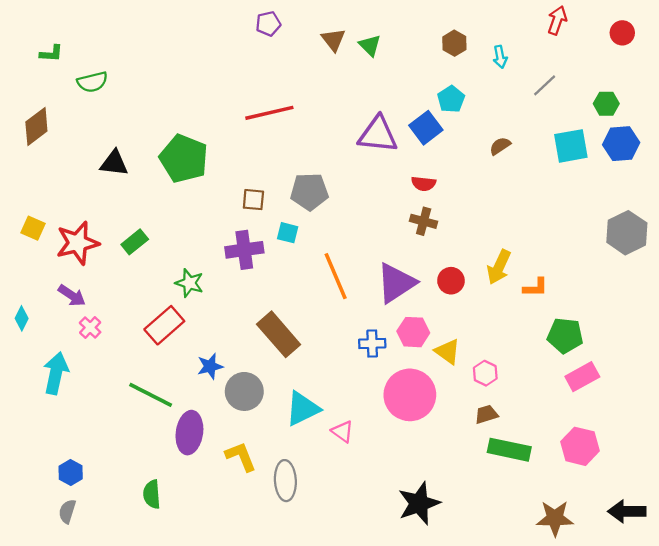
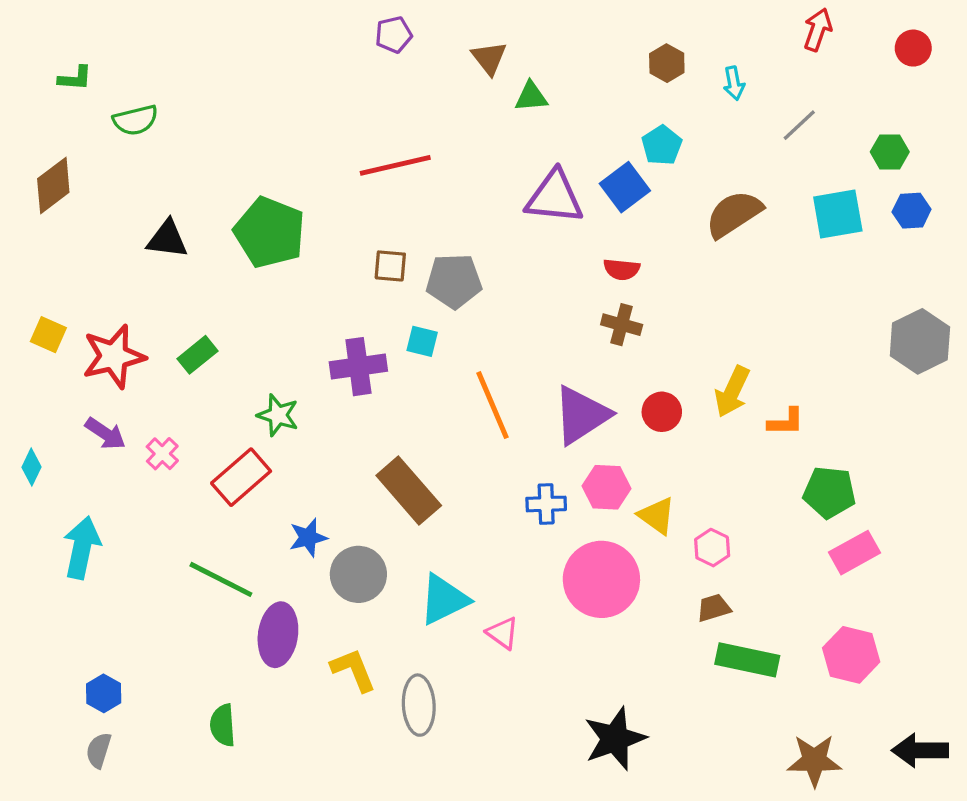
green triangle: (370, 45) -> (531, 97), moved, turned -50
blue hexagon: (621, 144) -> (912, 211), size x0.7
brown semicircle: (500, 146) -> (734, 214), size x1.8
brown square: (253, 200) -> (390, 266), moved
pink cross: (90, 328) -> (162, 454), moved

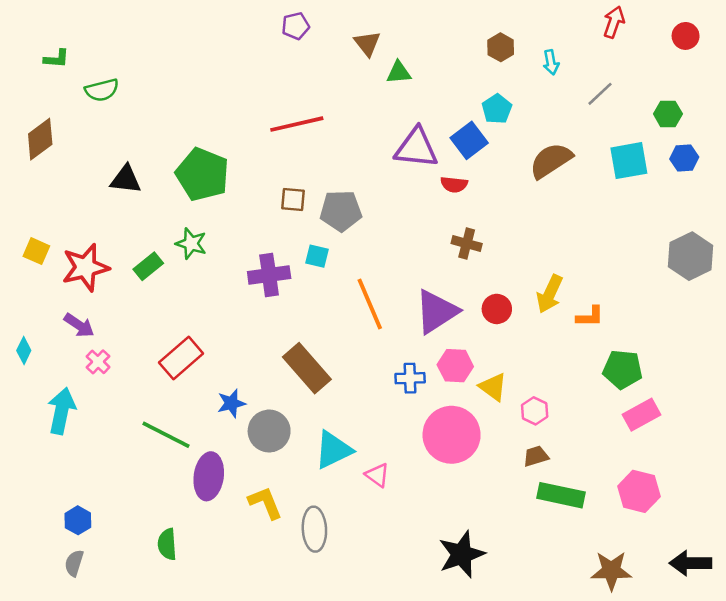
red semicircle: (622, 269) -> (454, 184), moved
green star: (278, 415) -> (191, 244), moved
pink cross: (162, 454) -> (98, 362), moved

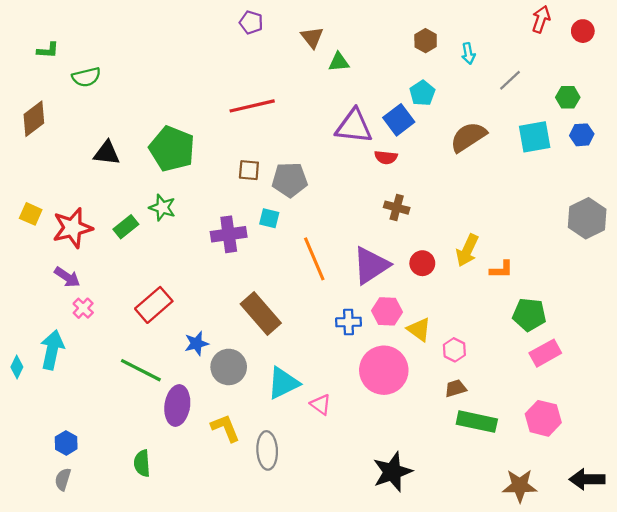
red arrow: (614, 22) -> (541, 19), moved
purple pentagon: (296, 26) -> (251, 22), turned 30
cyan diamond: (24, 350) -> (17, 367), moved

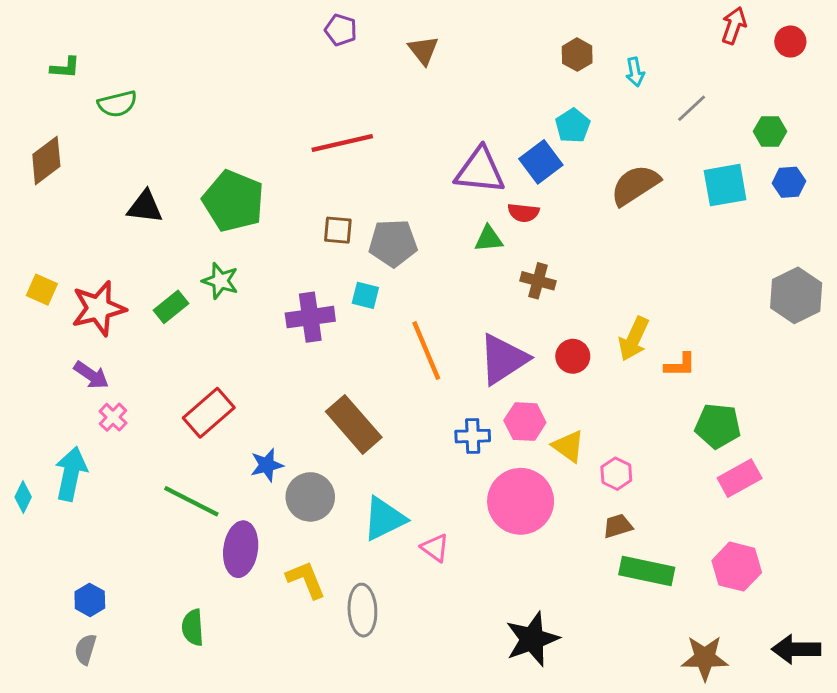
green triangle: (339, 62) -> (489, 239), moved

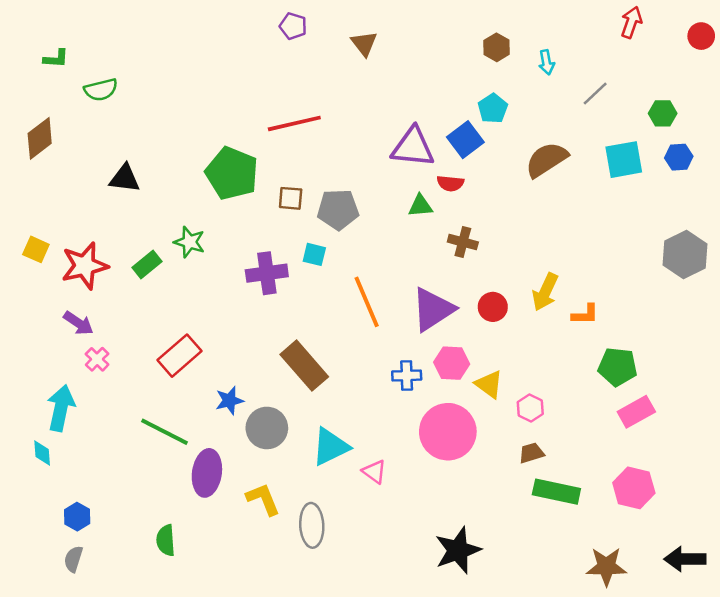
red circle: (790, 42) -> (701, 36), moved
green pentagon: (233, 201) -> (232, 173), moved
cyan diamond: (23, 497) -> (42, 453), moved, turned -30

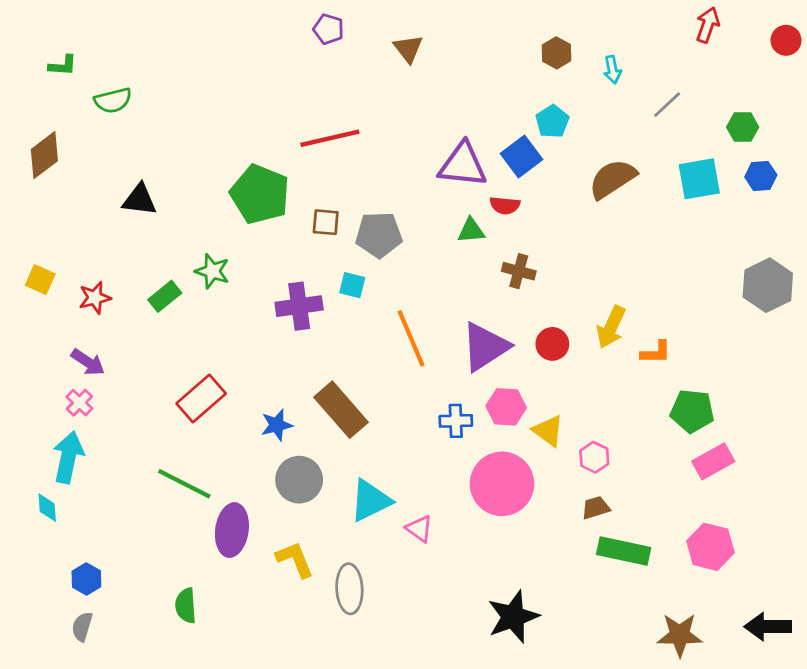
red star: (85, 266) -> (95, 298), size x0.6
pink cross: (97, 359) -> (79, 403), moved
blue star: (229, 401) -> (277, 425), moved

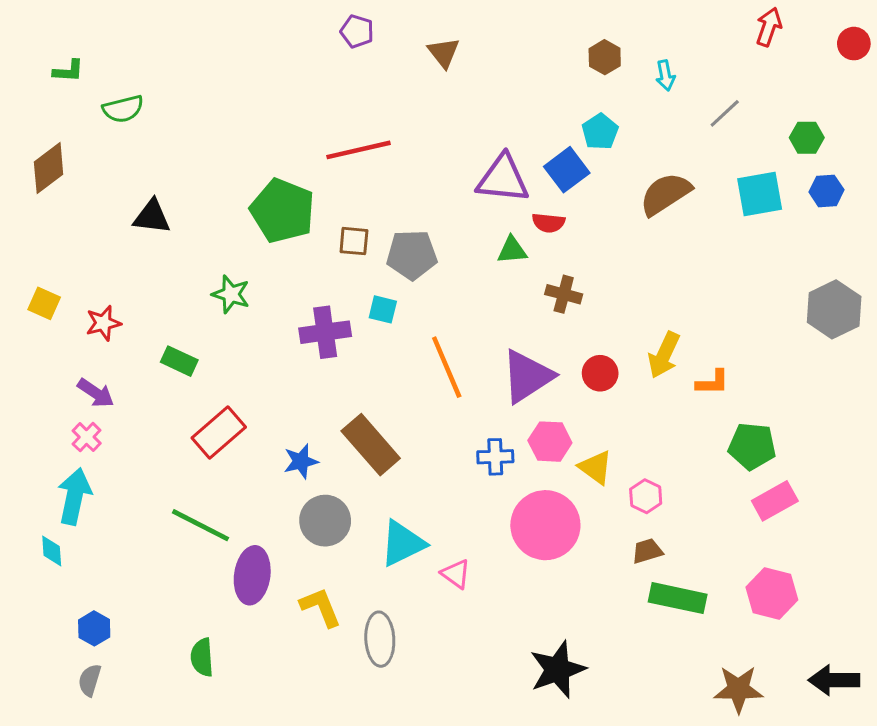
green rectangle: (165, 296) -> (179, 361), moved, turned 64

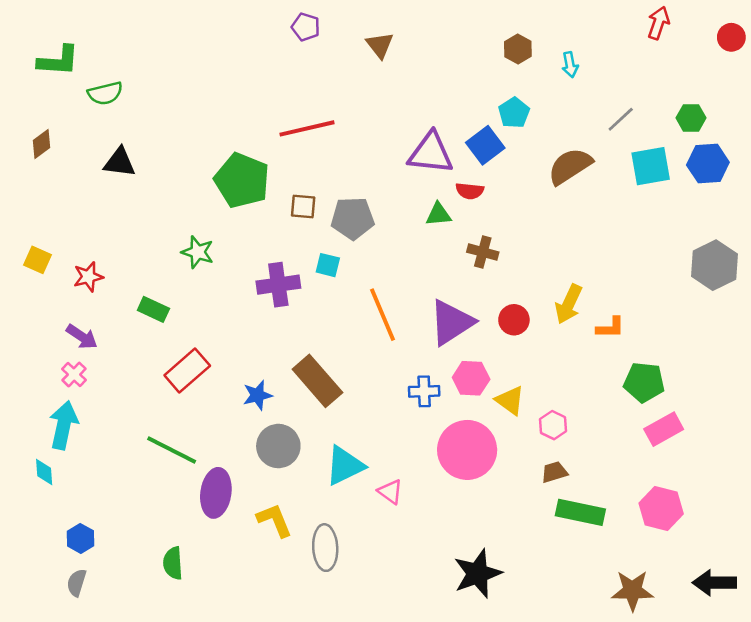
green L-shape: (68, 71) -> (58, 61), size x1.6
gray line: (725, 113) -> (621, 119), moved
brown diamond: (49, 168) -> (41, 144), size x0.7
blue hexagon: (826, 191) -> (708, 164), size x1.4
black triangle: (152, 217) -> (120, 162), moved

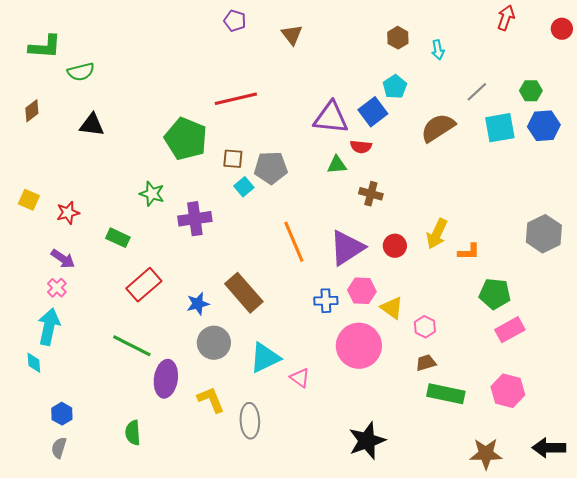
cyan square: (328, 265) -> (244, 187), moved, turned 36
gray hexagon: (714, 265) -> (544, 234), moved
purple cross: (278, 285) -> (195, 219), moved

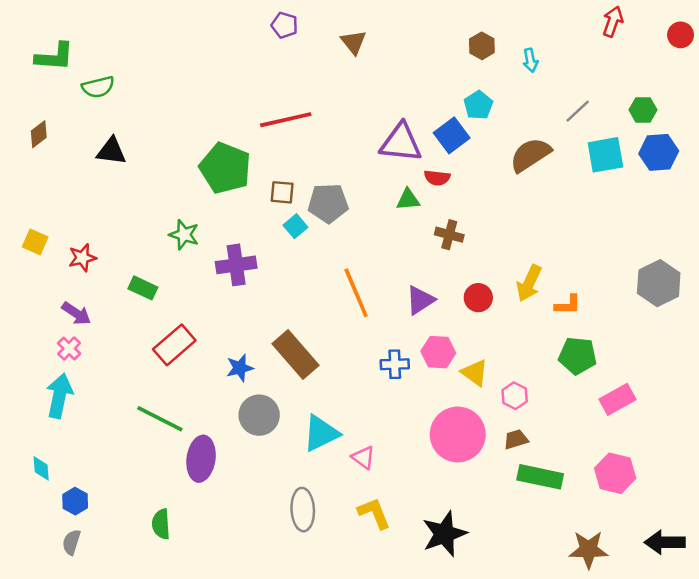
purple triangle: (347, 248) -> (420, 300), size x0.7
green pentagon: (495, 294) -> (578, 356), moved
pink circle: (359, 346) -> (458, 434), moved
cyan diamond: (34, 363) -> (41, 468), moved
yellow L-shape: (211, 400) -> (374, 513), moved

